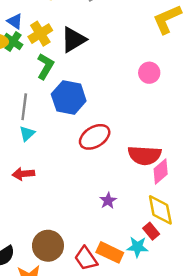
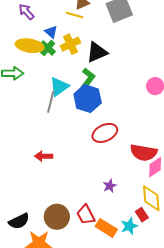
green L-shape: (45, 66) -> (88, 79), moved
cyan triangle: (27, 134) -> (59, 87), moved, size x1.5
cyan star: (137, 247) -> (129, 226), turned -30
red trapezoid: (86, 259) -> (86, 215), moved

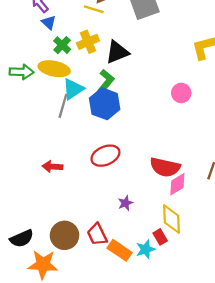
blue triangle: (51, 32) -> (49, 22), moved
yellow ellipse: (30, 46) -> (54, 69), moved
red ellipse: (105, 133) -> (105, 156), moved

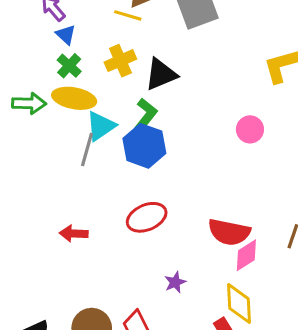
green cross: (62, 45) -> (69, 66), moved

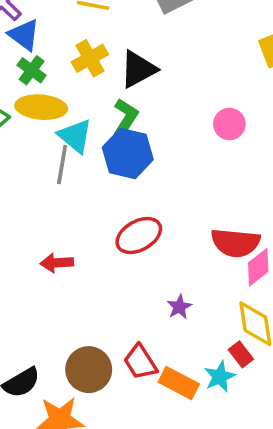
blue triangle: (66, 35) -> (24, 35), size x1.4
cyan triangle: (101, 126) -> (75, 136), turned -40
pink circle: (250, 129) -> (229, 124), moved

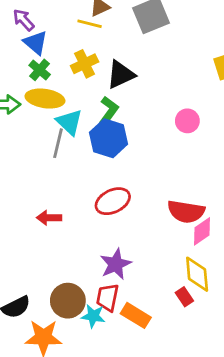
purple star: (179, 307) -> (116, 264), moved, size x1.6
red trapezoid: (140, 362) -> (108, 297), turned 40
cyan star: (220, 377) -> (93, 316), moved, turned 30

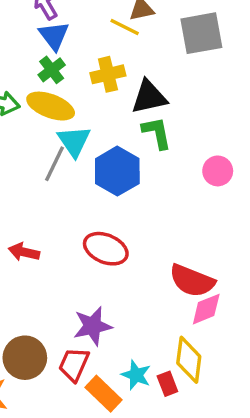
green L-shape: (109, 111) -> (157, 133), moved, turned -60
red ellipse: (113, 201) -> (106, 249), turned 36
cyan star: (93, 316) -> (136, 375), moved

